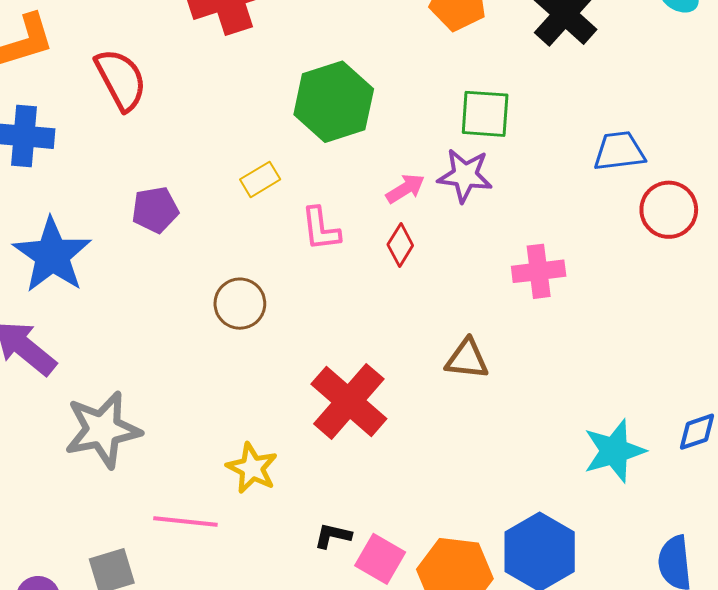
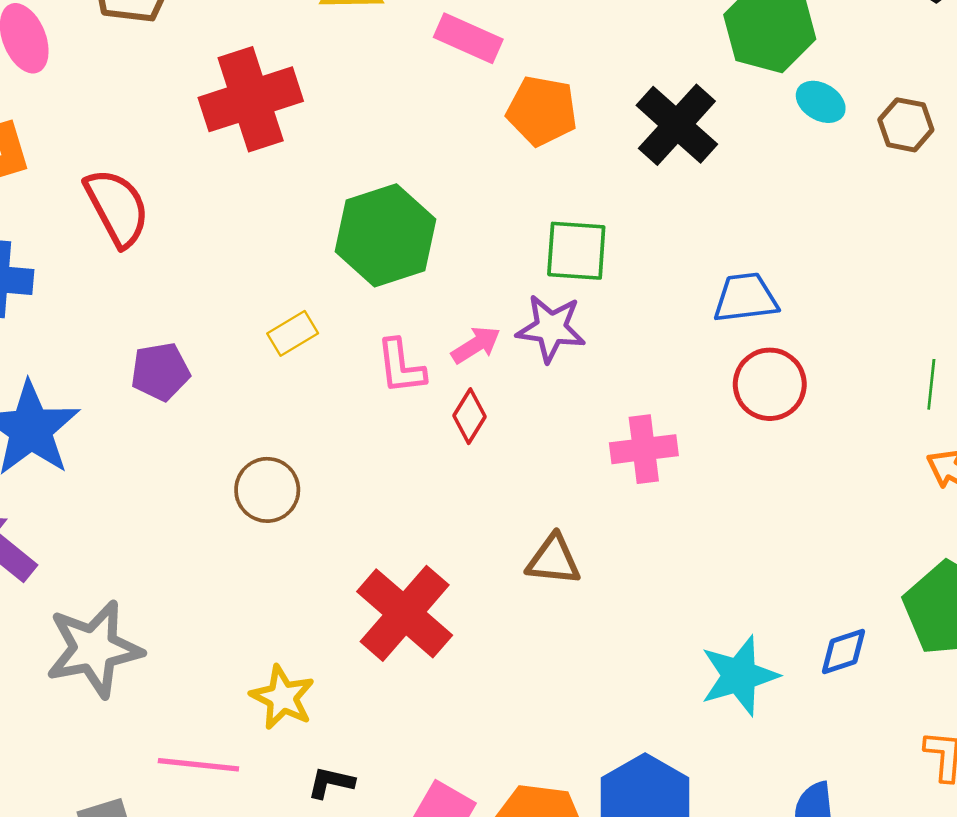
red circle: (669, 210) -> (770, 384), moved
pink L-shape: (321, 229) -> (401, 367), moved
black L-shape: (333, 536) -> (331, 783), moved

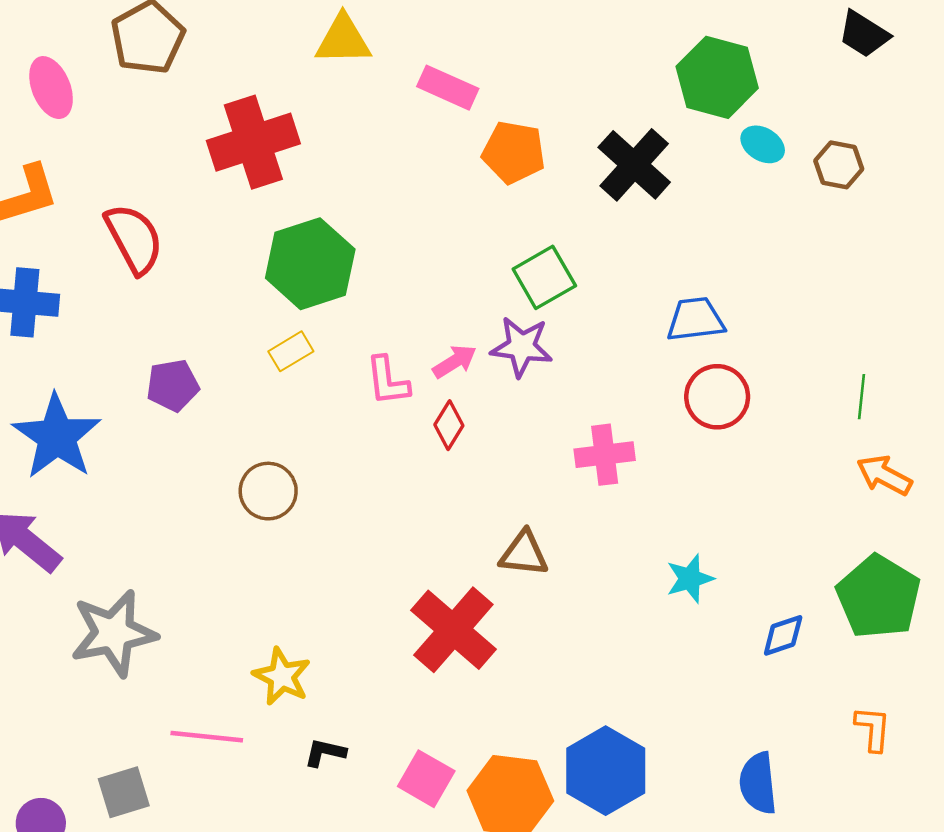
green hexagon: (386, 235) -> (310, 264), moved
green square: (576, 251) -> (544, 277), turned -34
red cross: (405, 613) -> (453, 630), moved
cyan star: (739, 676) -> (690, 579), moved, size x0.7

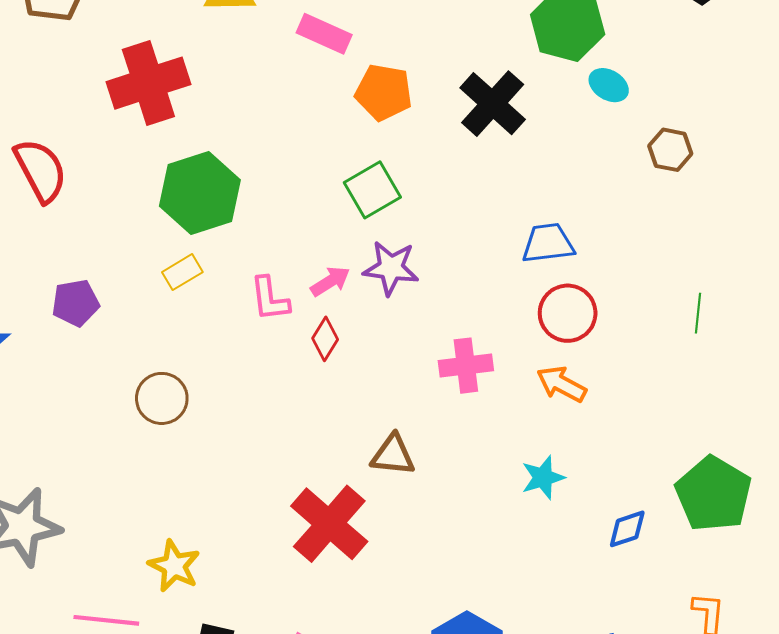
brown hexagon: (839, 165) -> (670, 150), moved
green square: (544, 277) -> (372, 190), moved
orange arrow: (884, 475) -> (561, 384), moved

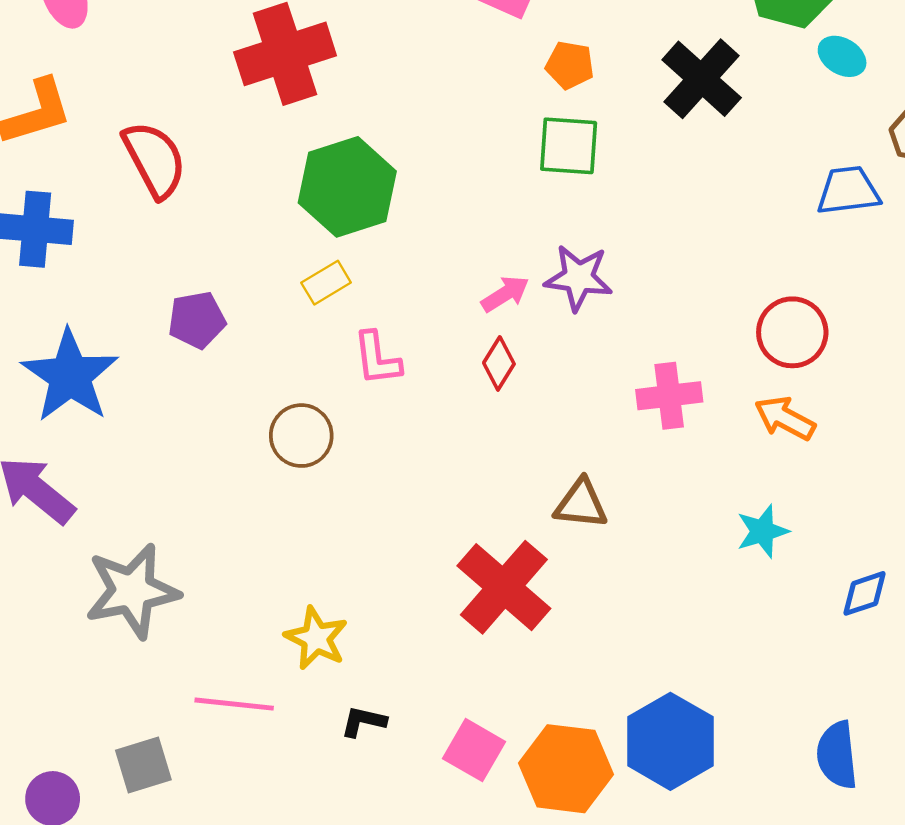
orange pentagon: (384, 92) -> (570, 65), size x0.7
green square: (372, 190) -> (569, 146), moved, turned 34
blue trapezoid: (548, 243) -> (848, 191), moved
pink L-shape: (270, 299) -> (377, 358), moved

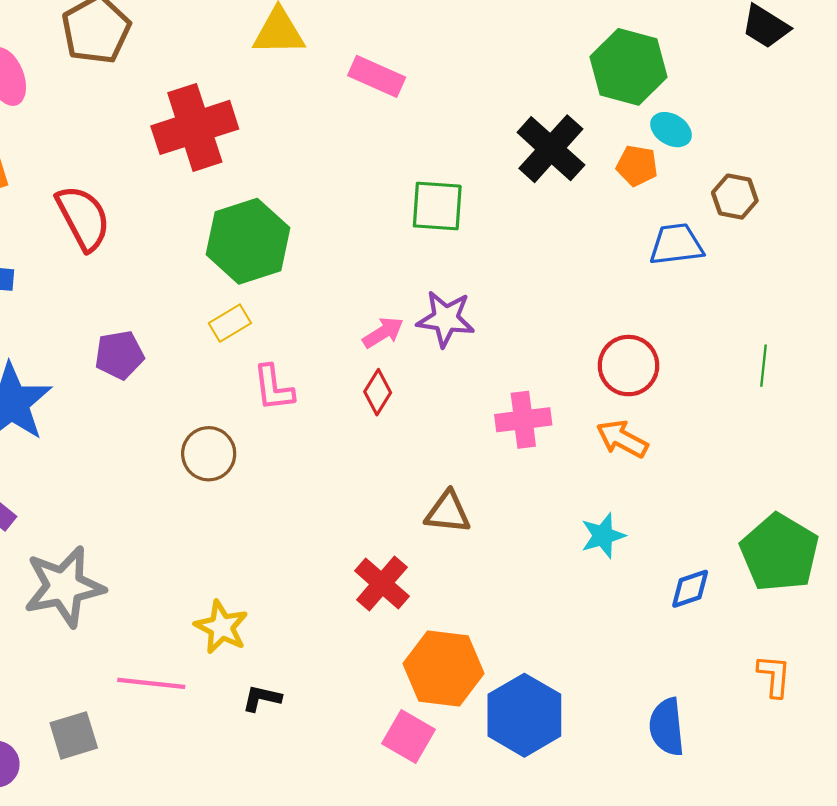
orange pentagon: (570, 65) -> (637, 166), moved
red cross: (504, 587) -> (382, 583), size x0.7
pink square: (474, 750) -> (408, 736), moved
orange hexagon: (566, 769) -> (444, 668), moved

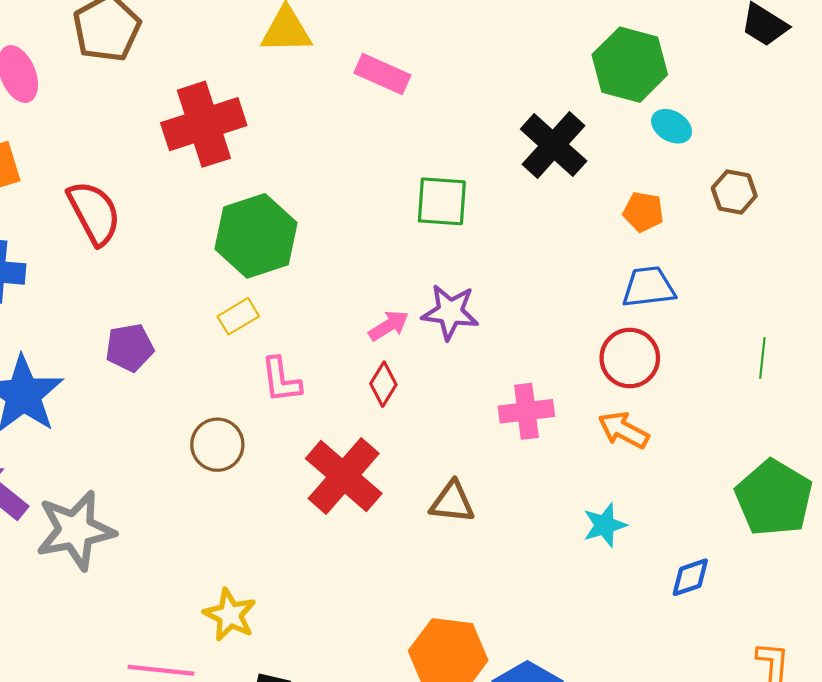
orange pentagon: (637, 166) -> (643, 212), moved
blue trapezoid: (676, 244) -> (649, 287), moved
green pentagon: (779, 553) -> (774, 498), moved
red cross: (382, 583) -> (344, 476), moved, size x1.4
gray star: (64, 587) -> (75, 530), moved

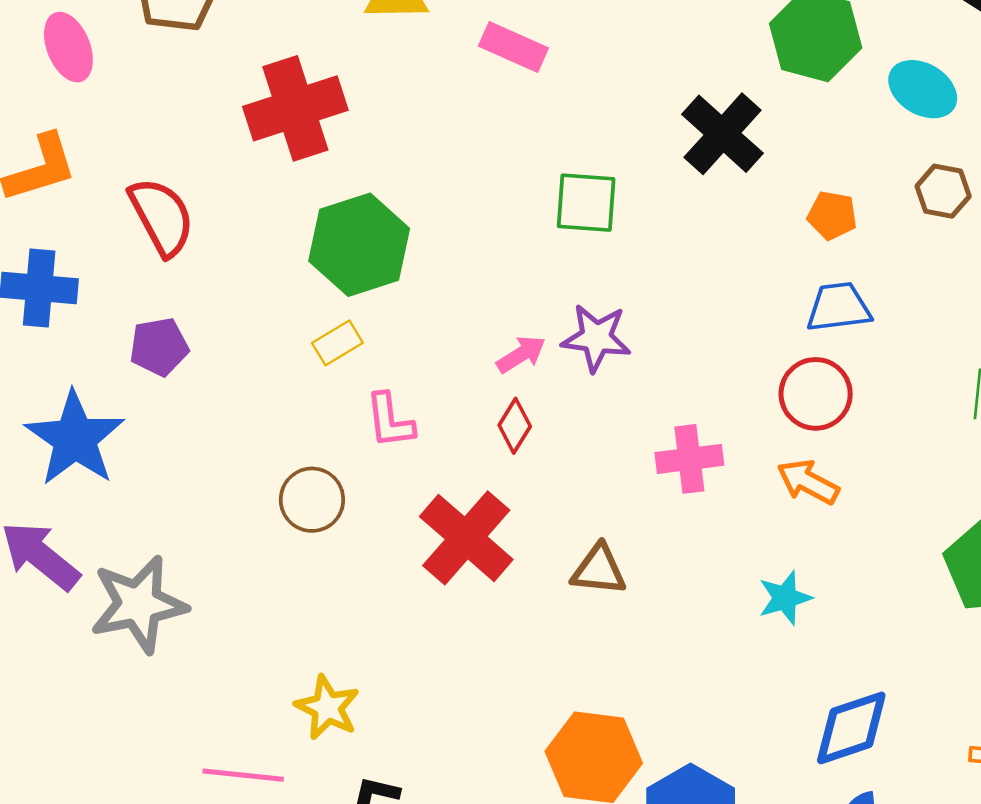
cyan ellipse: (672, 126) -> (923, 89), moved, size x1.4
purple pentagon: (130, 348) -> (159, 347), moved
blue diamond: (690, 577) -> (851, 728), moved, size x1.6

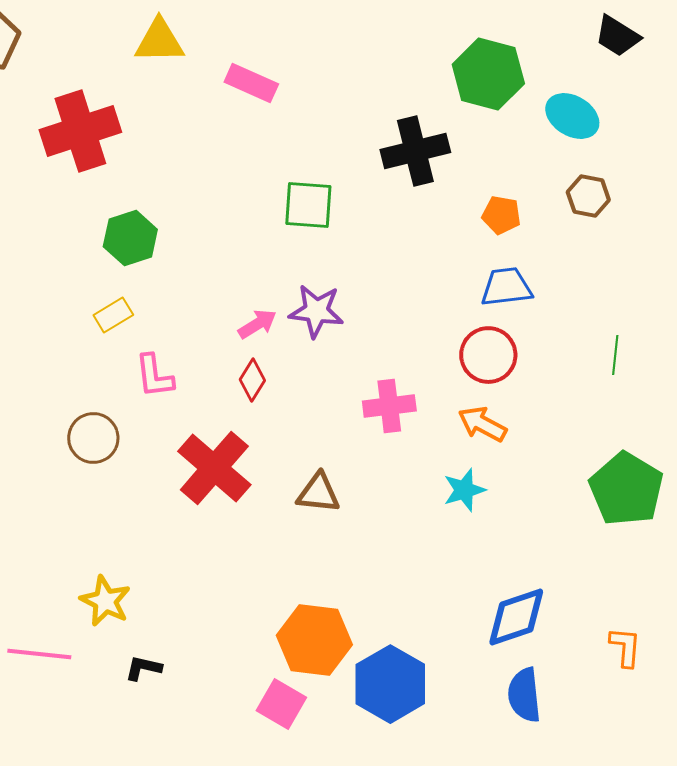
black cross: (723, 134) -> (415, 151), turned 34
green hexagon: (359, 245) -> (130, 238), size x0.7
cyan star: (785, 598) -> (464, 490), moved

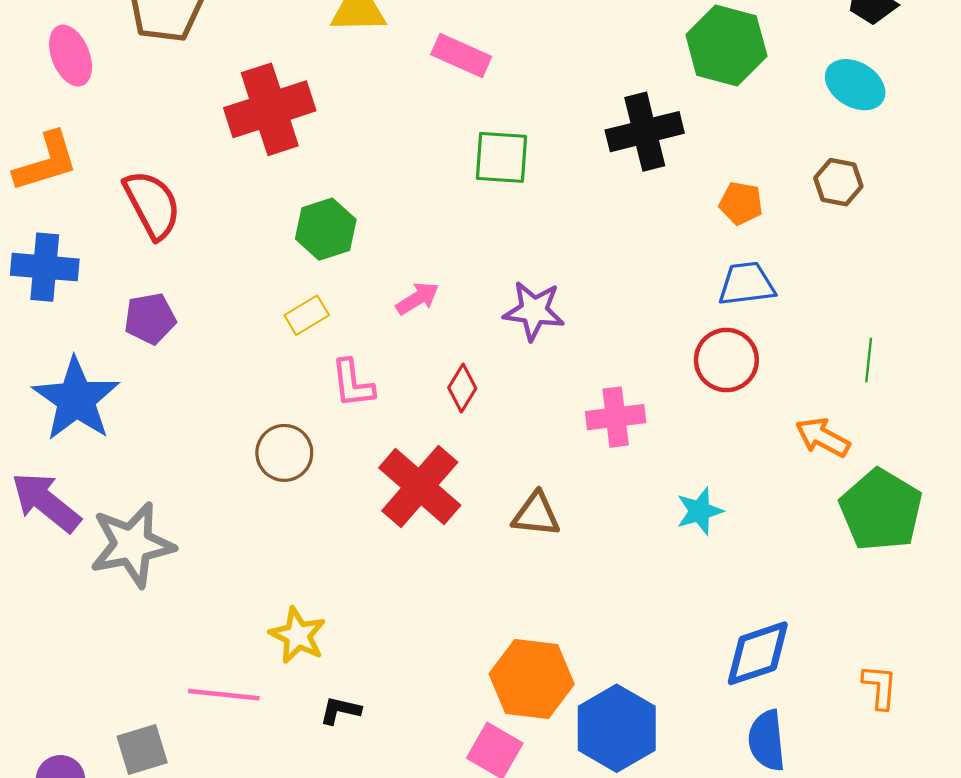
cyan ellipse: (572, 116) -> (855, 85), moved
green square: (308, 205) -> (501, 157), moved
pink arrow: (257, 324) -> (417, 298), moved
orange arrow: (482, 424) -> (823, 437), moved

